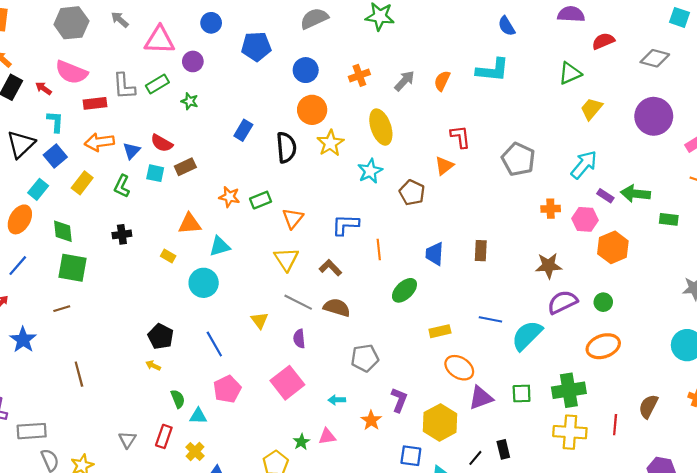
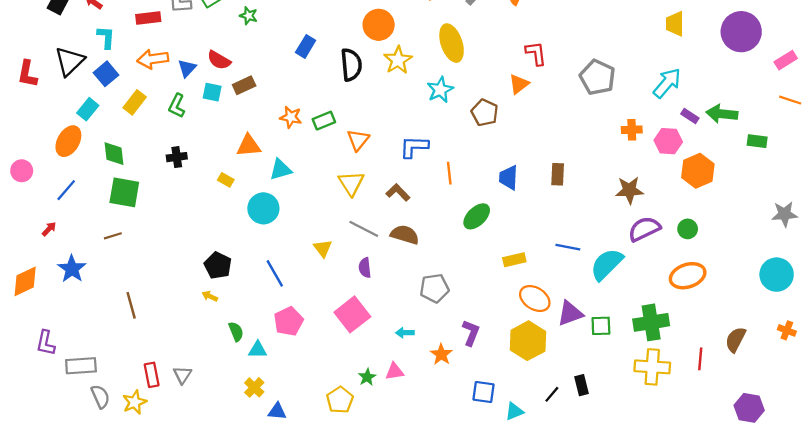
yellow trapezoid: (591, 109) -> (675, 24), turned -40
purple triangle: (481, 398) -> (570, 313), moved
yellow hexagon: (440, 422) -> (528, 341), moved
red rectangle: (164, 436) -> (152, 375), moved, turned -30

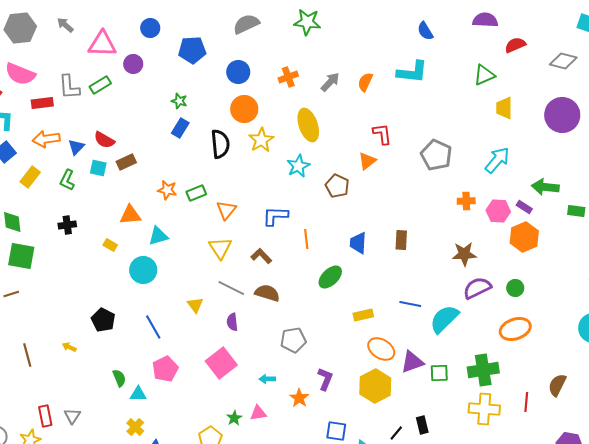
green star: (249, 16) -> (179, 101), moved
purple rectangle: (690, 116) -> (524, 207), moved
yellow arrow: (210, 296) -> (69, 347), moved

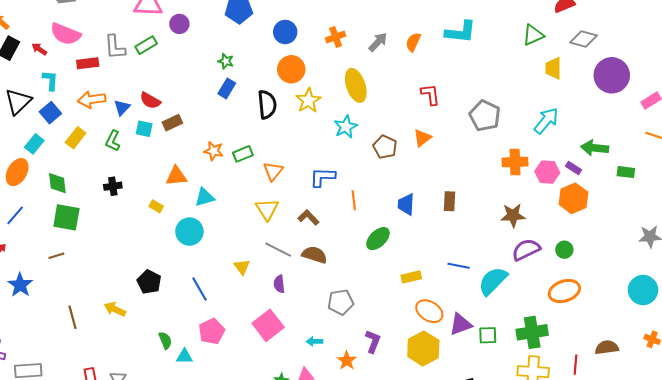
gray diamond: (563, 61) -> (584, 39), moved
orange triangle: (367, 161) -> (422, 138), moved
orange cross: (466, 201) -> (515, 162), size x1.4
yellow arrow: (69, 347) -> (115, 309), size x1.5
brown semicircle: (557, 385) -> (607, 347), turned 55

